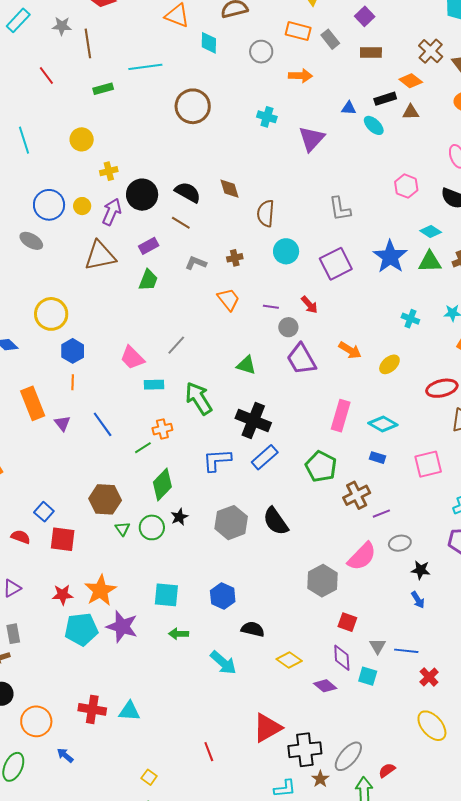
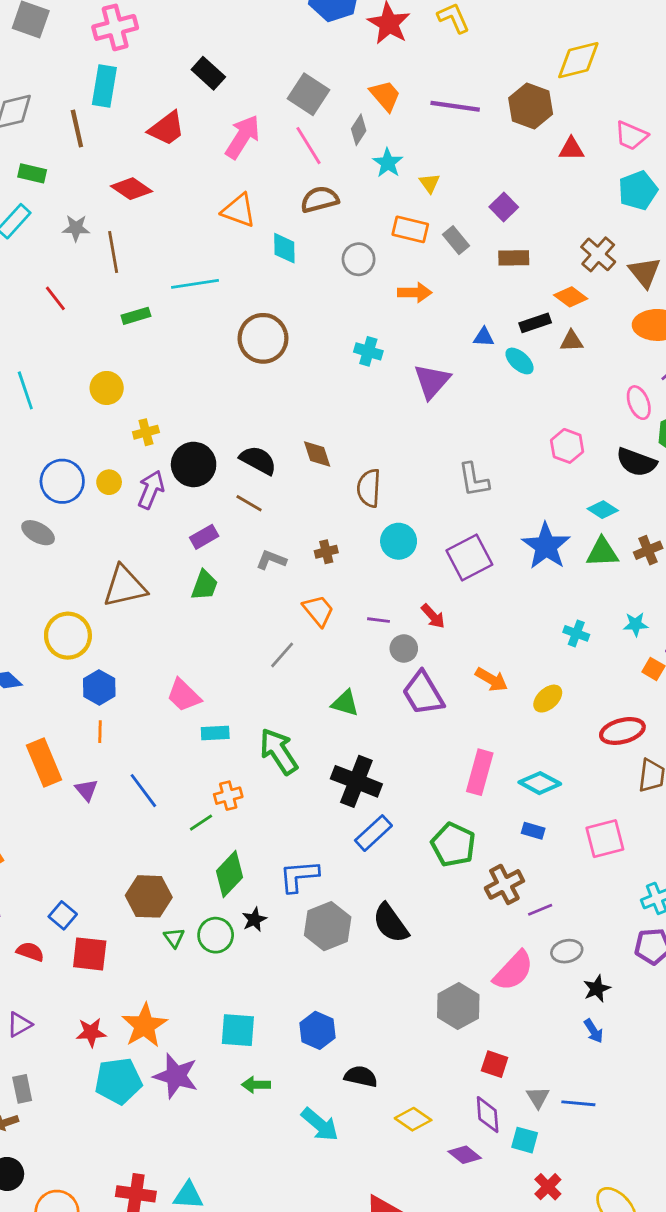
brown triangle: (100, 256) -> (125, 586), moved
gray line: (176, 345) -> (282, 655), moved
blue L-shape: (217, 460) -> (299, 876), moved
black star: (421, 570) -> (597, 989), turned -30
red cross: (429, 677) -> (548, 1187), moved

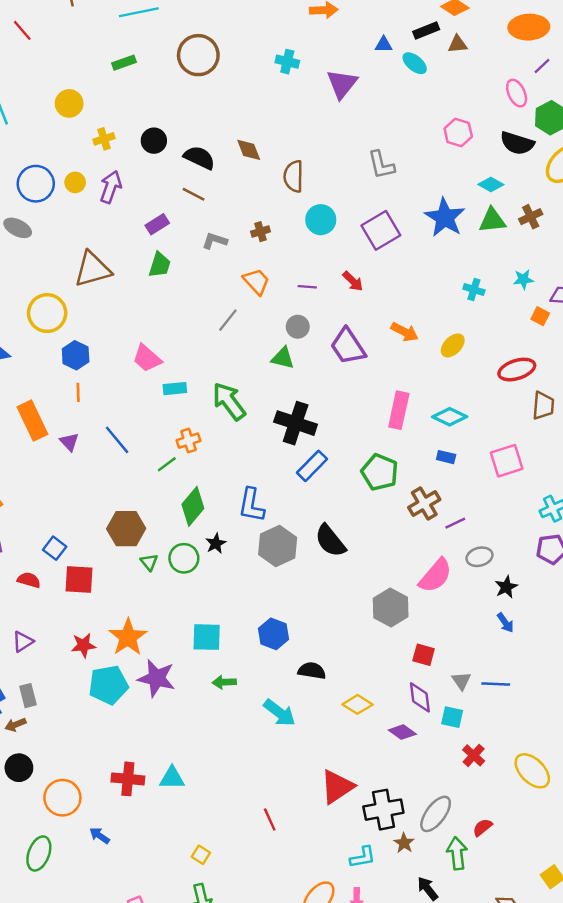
green rectangle: (136, 316) -> (124, 63), moved
black circle: (194, 464) -> (154, 141), moved, size x0.7
gray circle: (404, 649) -> (298, 327), moved
blue L-shape: (299, 876) -> (251, 505), turned -72

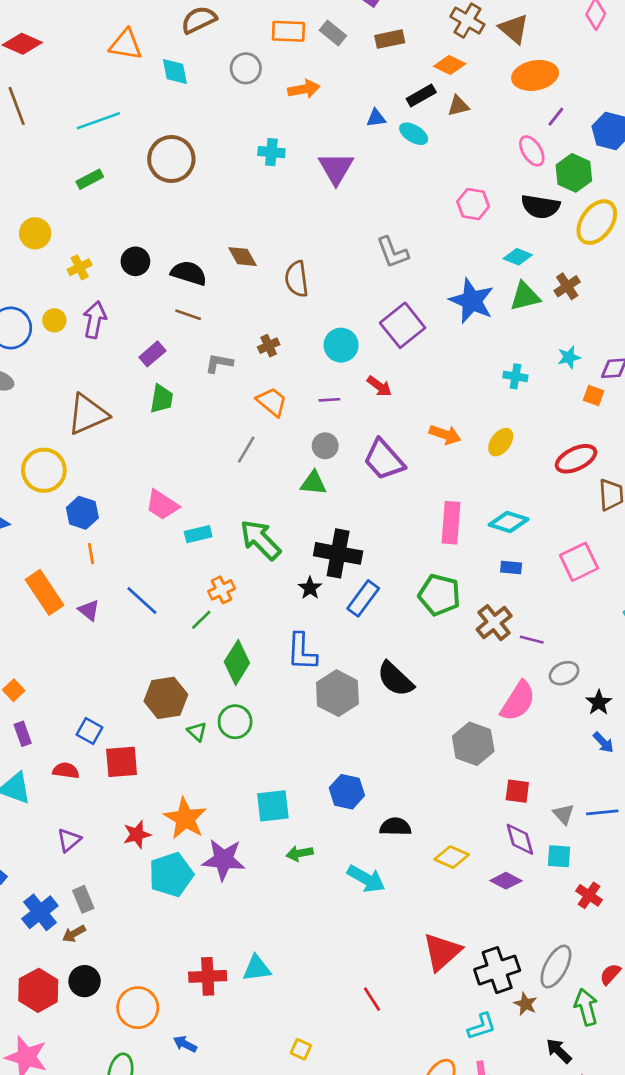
cyan circle: (321, 220) -> (341, 345), moved
purple line: (455, 523) -> (532, 640), turned 48
black star: (216, 543) -> (310, 588), moved

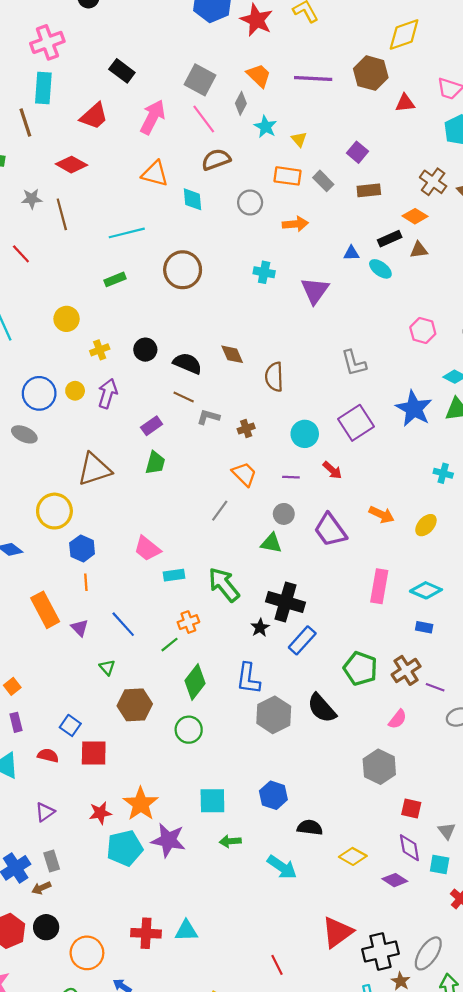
gray L-shape: (219, 363) -> (208, 417), moved
green pentagon: (439, 595) -> (360, 669), moved
pink semicircle: (518, 701) -> (398, 719), moved, size x0.6
green triangle: (197, 732) -> (107, 667), moved

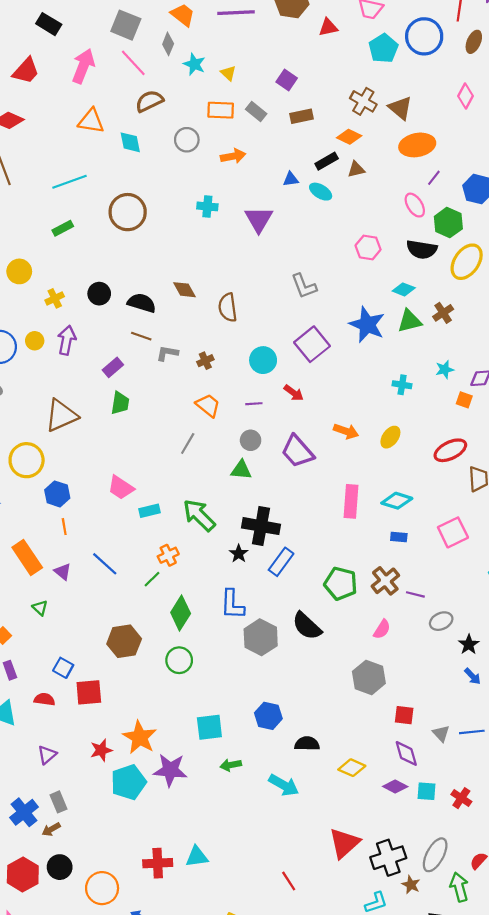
green triangle: (107, 667) -> (40, 608), moved
cyan square: (440, 864) -> (427, 791), moved

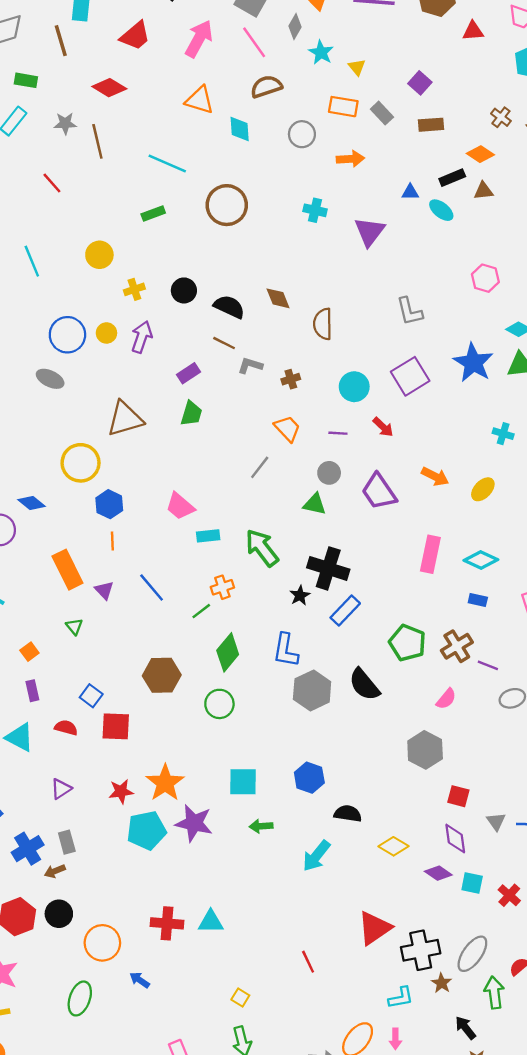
brown cross: (363, 101) -> (501, 117), size x0.7
cyan line: (69, 182) -> (167, 163), turned 36
cyan arrow: (284, 785) -> (316, 856), turned 92

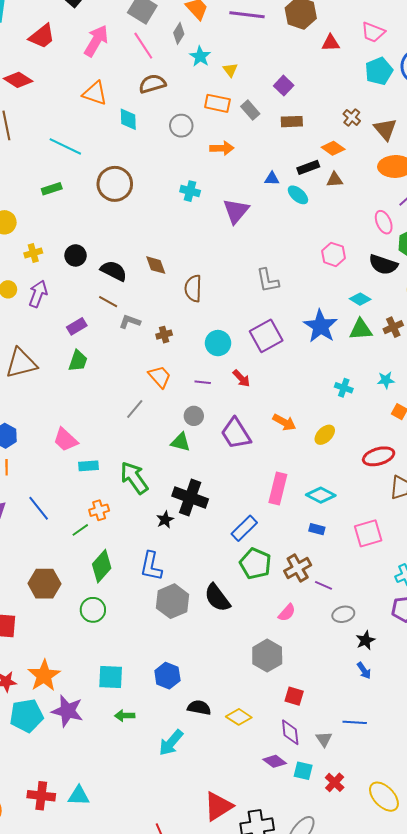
blue rectangle: (345, 611) -> (244, 528), moved
gray triangle: (496, 822) -> (324, 739), moved
yellow diamond: (394, 846) -> (239, 717), moved

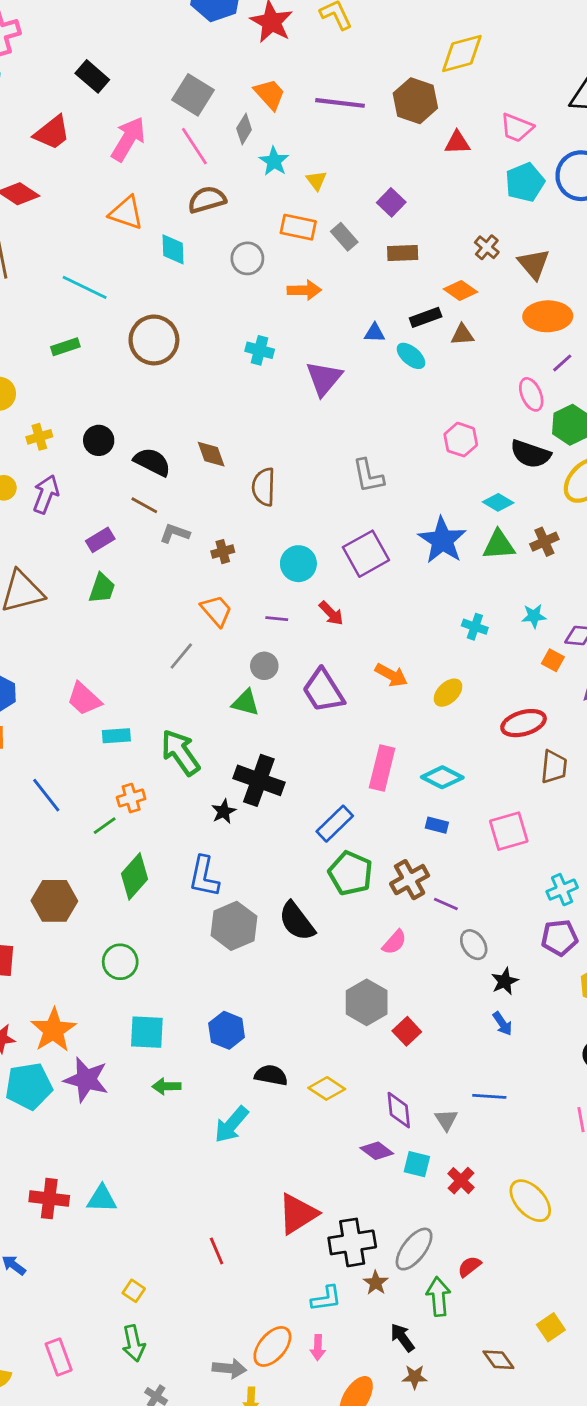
green circle: (93, 610) -> (120, 962), moved
gray ellipse: (343, 614) -> (474, 945), turned 70
red square: (294, 696) -> (407, 1031), moved, turned 30

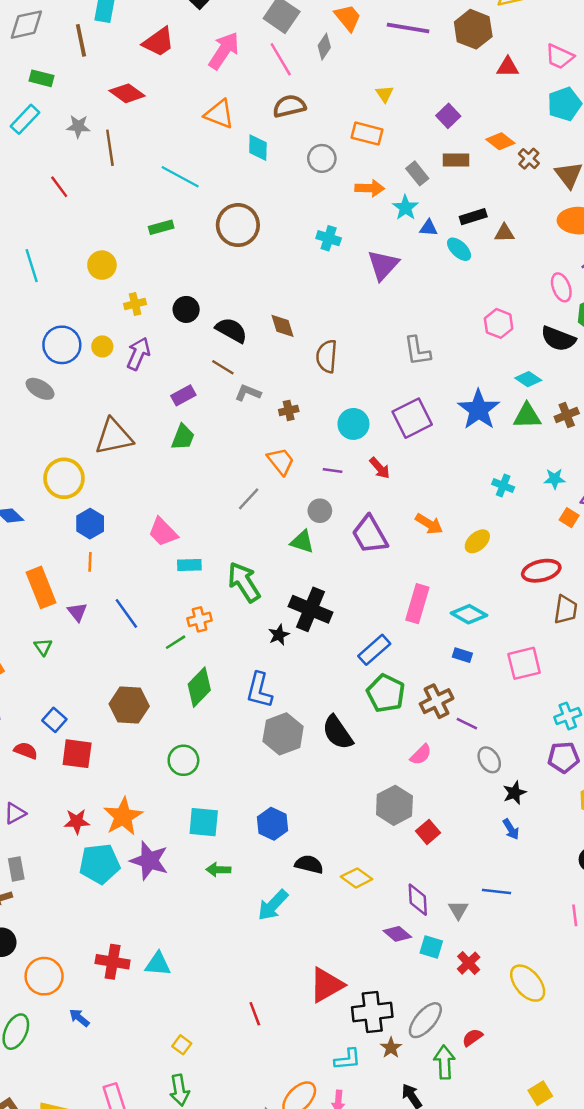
cyan star: (274, 161) -> (405, 208), moved
gray rectangle: (344, 237) -> (417, 173), moved
orange diamond: (460, 290) -> (500, 141), moved

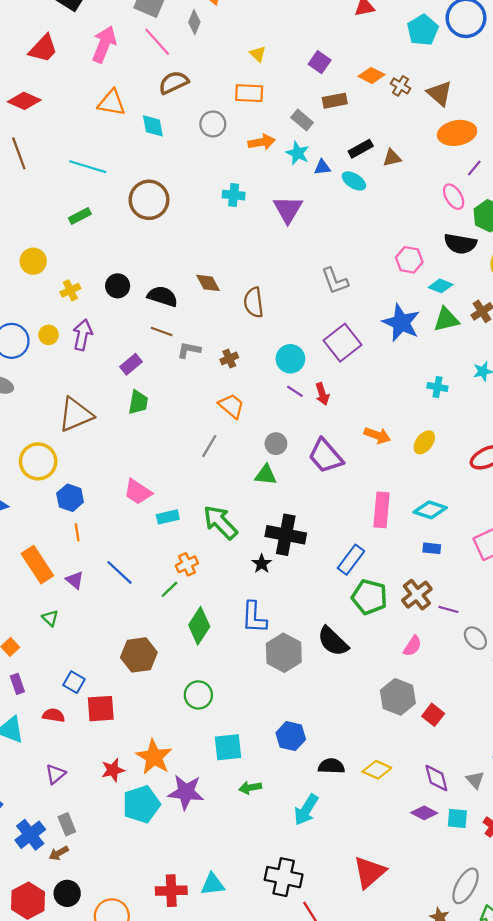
pink hexagon: (499, 323) -> (409, 260), moved
red arrow: (380, 468) -> (322, 394), turned 35
purple line: (333, 470) -> (295, 391), moved, turned 36
black cross: (372, 1012) -> (284, 877), moved, turned 30

